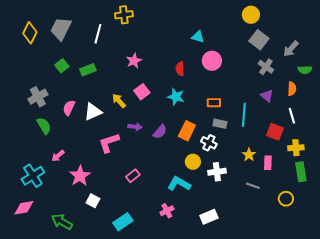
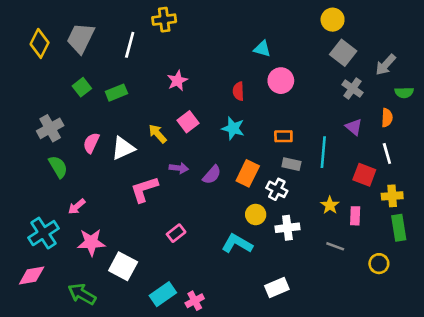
pink star: (80, 176) -> (91, 242), moved, turned 30
white square: (93, 201) -> (123, 266), size x1.5
pink cross: (167, 211) -> (195, 301), moved

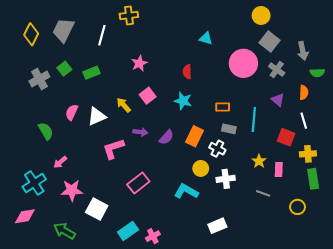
gray arrow: (386, 65) -> (303, 51), turned -54
pink circle: (281, 81) -> (243, 63), moved, size x1.4
gray cross: (50, 128) -> (39, 79), moved
pink rectangle: (176, 233) -> (138, 183), size x1.5

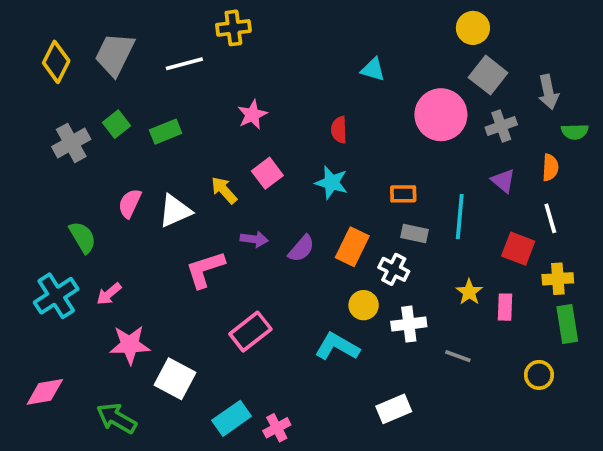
white line: (102, 35) -> (184, 64), turned 60
gray cross: (277, 70) -> (501, 126), turned 35
cyan cross: (34, 183) -> (56, 296), moved
gray line: (263, 193) -> (458, 356), moved

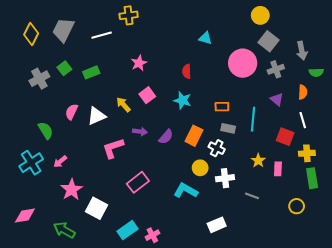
pink star: (130, 345) -> (72, 190), turned -30

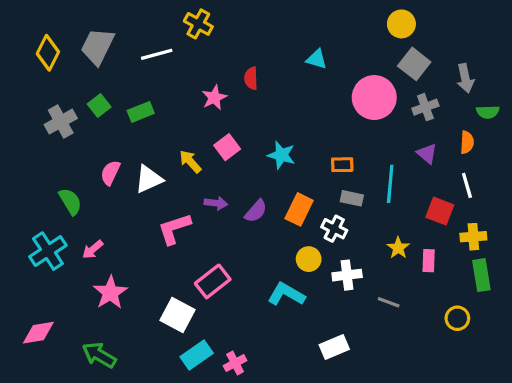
yellow cross: (129, 15) -> (198, 24), turned 36
red semicircle: (187, 71) -> (251, 78), moved
white square: (96, 208) -> (177, 315), moved

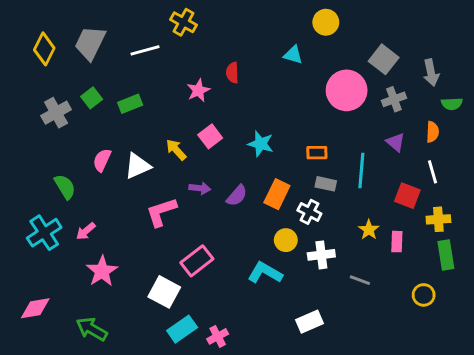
yellow circle: (401, 24) -> (326, 22), moved

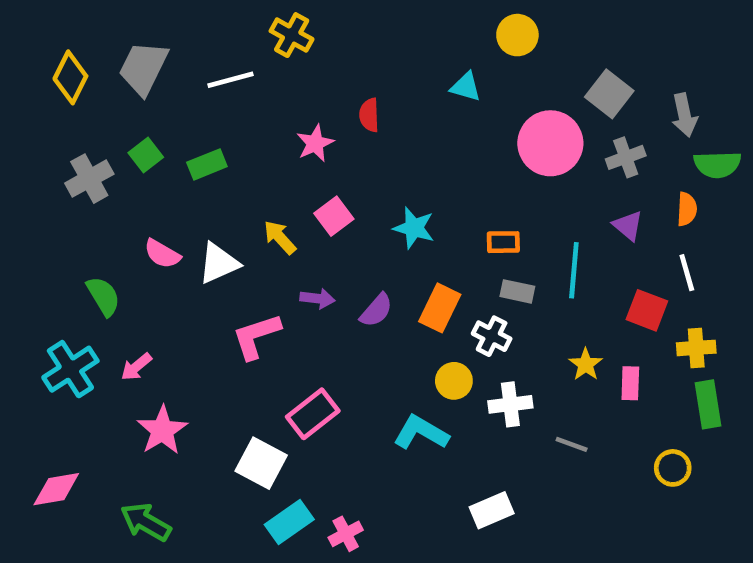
green semicircle: (452, 104) -> (717, 164), size x1.4
pink semicircle: (102, 160) -> (162, 254), turned -85

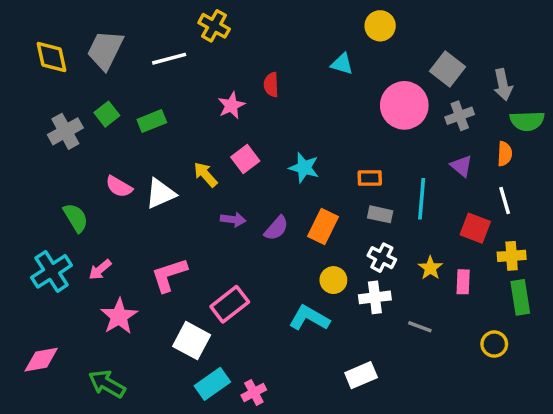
yellow diamond: (70, 77) -> (52, 57), turned -39
pink L-shape: (256, 336) -> (169, 275), moved
white cross: (492, 336) -> (382, 258), moved

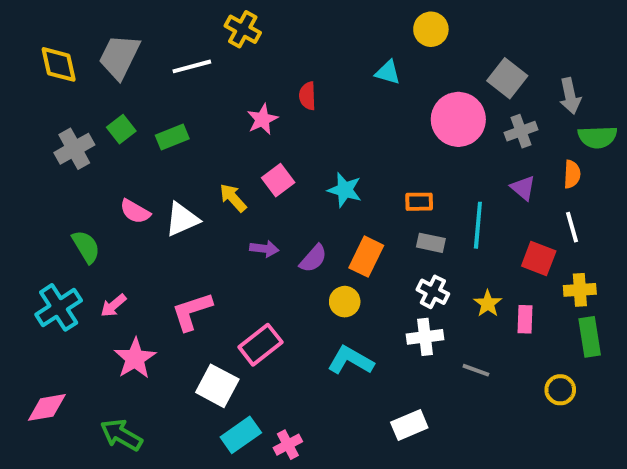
yellow circle: (333, 280) -> (345, 302), moved

